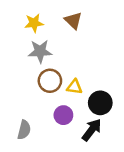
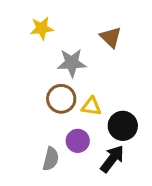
brown triangle: (73, 21) -> (111, 37), moved
gray star: (40, 51) -> (72, 63), moved
gray semicircle: (24, 130) -> (51, 159), moved

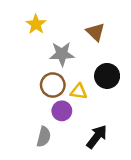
yellow star: (42, 28) -> (36, 24), turned -30
black circle: (123, 126) -> (107, 76), moved
purple circle: (78, 141) -> (62, 111), moved

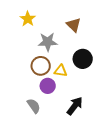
gray semicircle: (44, 137) -> (34, 106), turned -49

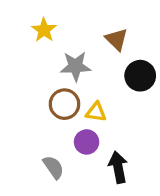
black circle: (83, 59) -> (140, 76), moved
purple circle: (48, 86) -> (87, 142), moved
black arrow: (75, 106) -> (118, 167), turned -48

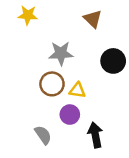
yellow star: (44, 30) -> (28, 15), moved, turned -30
brown triangle: (117, 39) -> (93, 19), moved

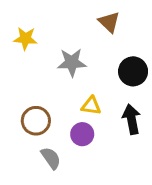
yellow star: (28, 15) -> (25, 38), moved
brown circle: (52, 84) -> (36, 121), moved
black arrow: (95, 135) -> (132, 119), moved

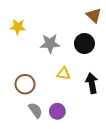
brown triangle: (109, 22) -> (94, 15), moved
black circle: (133, 71) -> (84, 44), moved
purple circle: (82, 134) -> (57, 111), moved

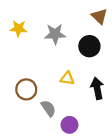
gray star: (50, 44) -> (55, 34), moved
gray semicircle: (35, 110) -> (48, 108), moved
purple circle: (57, 111) -> (69, 125), moved

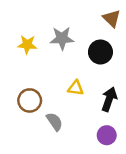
yellow star: (18, 28) -> (27, 45), moved
black arrow: (97, 88) -> (109, 99), turned 30
purple circle: (69, 125) -> (107, 135), moved

